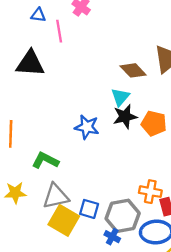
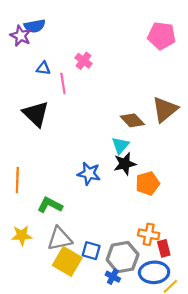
black triangle: (30, 63) -> (36, 114), turned 40
orange pentagon: (154, 123) -> (148, 183), moved, turned -30

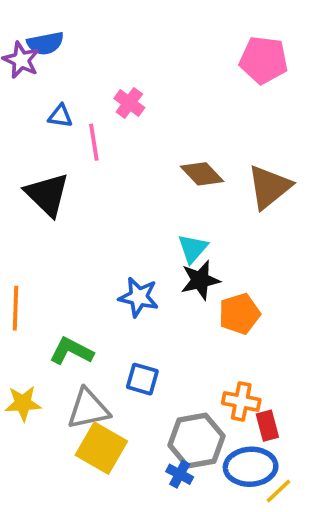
brown diamond: (132, 120) -> (202, 174), moved
blue square: (91, 251) -> (142, 379), moved

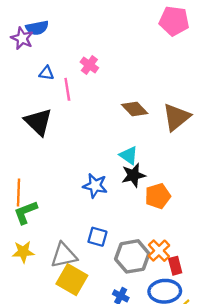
pink pentagon: (264, 60) -> (174, 21), moved
cyan triangle: (193, 248) -> (129, 155), turned -36
green L-shape: (71, 351) -> (26, 212), moved, turned -48
orange cross: (241, 401) -> (159, 251), turned 35
gray hexagon: (196, 441) -> (132, 256), moved

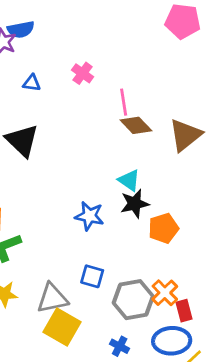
pink line: (67, 89) -> (124, 102), moved

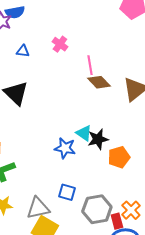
cyan triangle: (129, 180) -> (84, 133), moved
orange cross: (165, 293) -> (131, 210), moved
red rectangle: (184, 311) -> (117, 221), moved

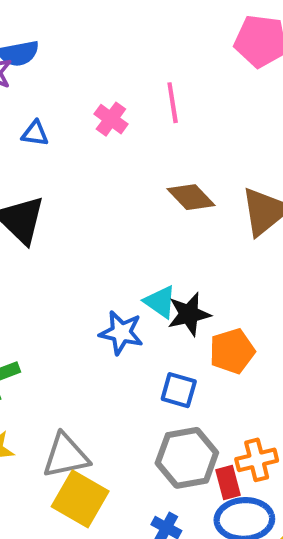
pink line: (90, 65) -> (173, 103), moved
blue square: (67, 192) -> (179, 390), moved
orange cross: (131, 210) -> (257, 460), turned 30

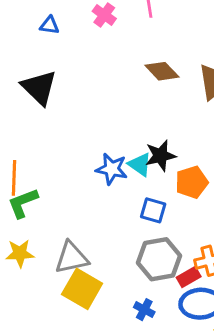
cyan triangle: (160, 302) -> (140, 164), moved
red rectangle: (228, 482) -> (189, 277), turned 75

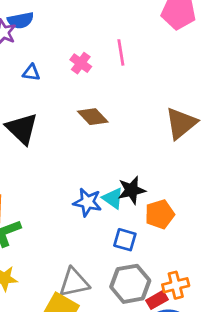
brown diamond: (162, 71) -> (93, 117), moved
gray triangle: (72, 258) -> (74, 282), moved

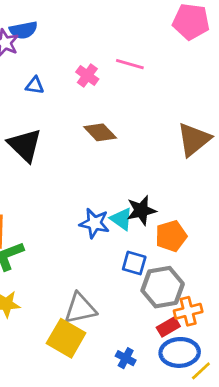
pink line: (121, 52) -> (130, 64), turned -65
gray hexagon: (130, 284) -> (163, 287), moved

